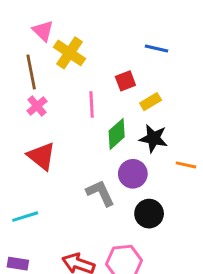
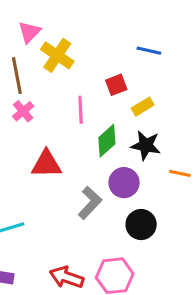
pink triangle: (43, 31) -> (29, 32), turned 30
red triangle: (41, 156) -> (46, 164), moved, turned -40
gray L-shape: (100, 193) -> (90, 203), turned 68

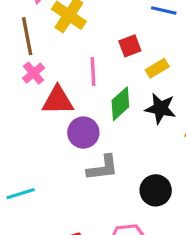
red triangle: (46, 164) -> (58, 100), moved
purple circle: (124, 183) -> (83, 133), moved
gray L-shape: (90, 203) -> (103, 168), turned 40

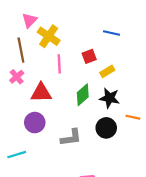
pink line: (93, 72) -> (59, 64), moved
pink cross: (34, 73) -> (17, 77), moved
purple circle: (83, 133) -> (35, 123), moved
black circle: (156, 190) -> (106, 128), moved

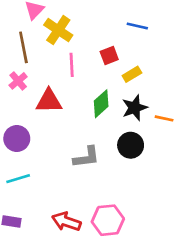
black star: (109, 98) -> (135, 108), turned -30
orange line: (133, 117) -> (164, 118), moved
purple circle: (35, 123) -> (17, 139), moved

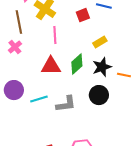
red square: (109, 55) -> (83, 15), moved
red triangle: (49, 101) -> (51, 66), moved
cyan line: (18, 179) -> (39, 99), moved

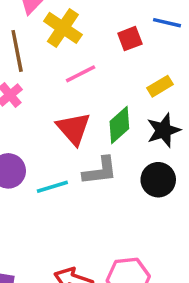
pink line: (55, 35) -> (81, 74), turned 66
red triangle: (51, 66) -> (74, 129), turned 50
gray L-shape: (66, 104) -> (100, 171), moved

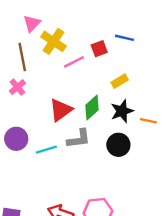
pink line: (81, 74) -> (74, 62), moved
red triangle: (74, 129) -> (61, 110), turned 35

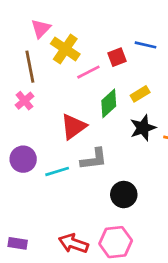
green diamond: (92, 108) -> (109, 103), moved
black circle: (118, 145) -> (124, 195), moved

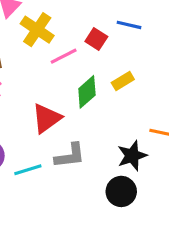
red square: (117, 57) -> (96, 39), turned -36
black star: (143, 128) -> (132, 156), moved
black circle: (124, 195) -> (121, 191), moved

